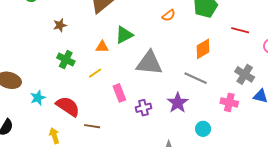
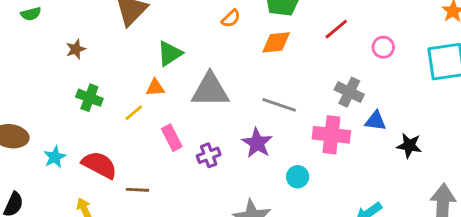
red line: (240, 30) -> (336, 29), turned -48
orange triangle: (102, 47) -> (155, 88), moved
orange diamond: (203, 49) -> (276, 42), moved, turned 30
pink cross: (229, 102) -> (331, 135), size x1.4

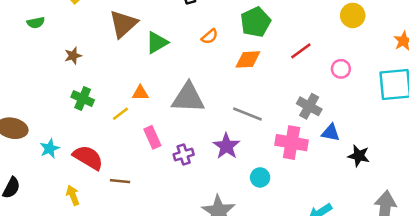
green triangle: (170, 53) -> (157, 43), moved

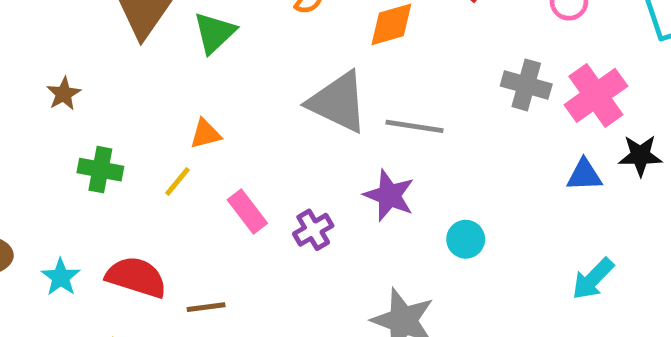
gray triangle: (188, 98) -> (338, 102), moved, turned 36
blue triangle: (331, 133) -> (584, 175), moved
pink cross: (292, 143) -> (596, 95), moved, turned -32

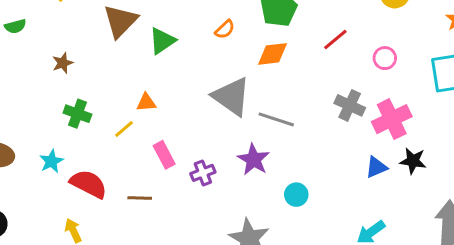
blue triangle: (584, 175) -> (376, 167), turned -30
cyan star: (61, 277) -> (51, 161), moved
brown line: (206, 307) -> (140, 198), moved

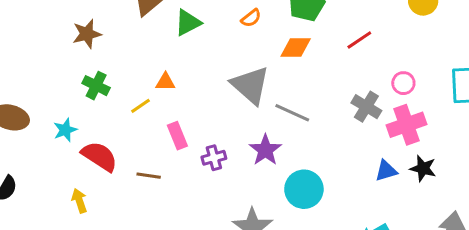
pink circle: (385, 58) -> (403, 83), moved
brown star: (63, 63) -> (87, 34), size x1.4
cyan circle: (296, 195) -> (304, 189), size x1.6

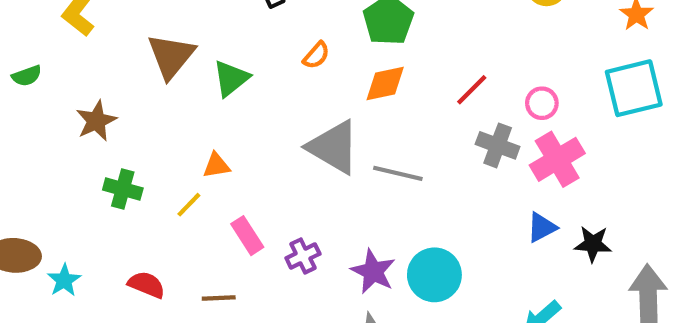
red line: (359, 40) -> (472, 90), moved
cyan star: (65, 130) -> (64, 280), moved
purple star: (265, 150) -> (373, 271), moved
red semicircle: (100, 156) -> (146, 285), size x0.7
black star: (423, 168) -> (593, 244), moved

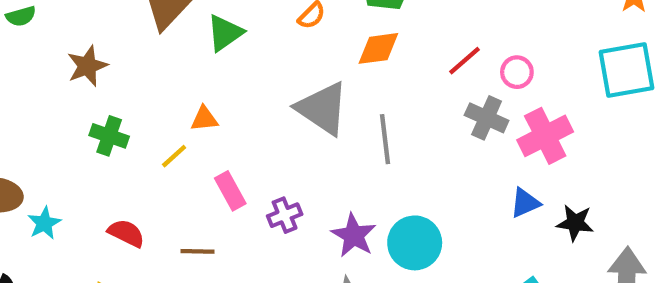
pink circle: (542, 103) -> (517, 72), moved
gray line: (398, 173) -> (385, 139), turned 66

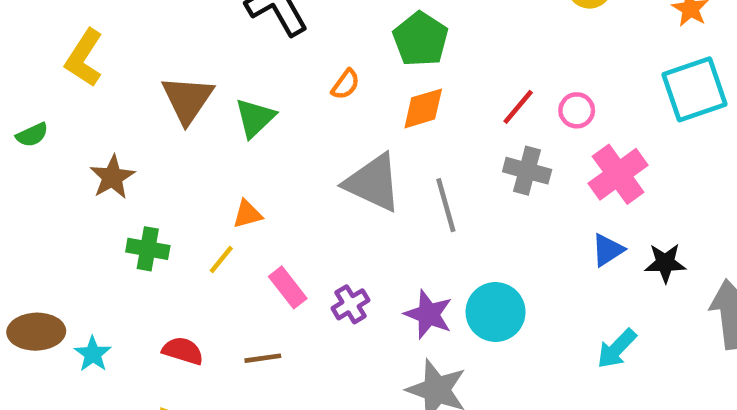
gray cross: (487, 118) -> (527, 171), moved

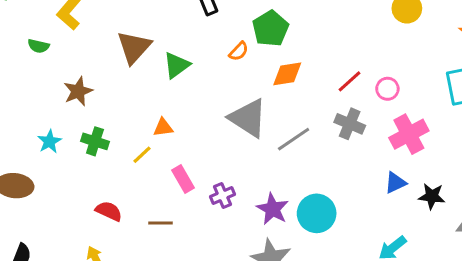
green pentagon: (421, 39) -> (270, 29), moved
green semicircle: (32, 135) -> (38, 46), moved, turned 30
gray line: (446, 205) -> (294, 139), turned 64
cyan star: (93, 354) -> (49, 142), moved

